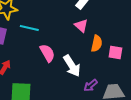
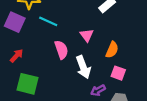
pink triangle: (81, 26) -> (87, 35), moved
pink square: (115, 52) -> (118, 73), moved

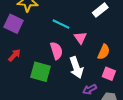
cyan line: (48, 21) -> (61, 24), moved
green square: (28, 84) -> (41, 72), moved

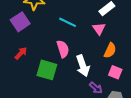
purple square: (14, 24) -> (20, 22), turned 30
pink triangle: (80, 38) -> (99, 29), moved
purple arrow: (90, 89) -> (96, 88), turned -112

